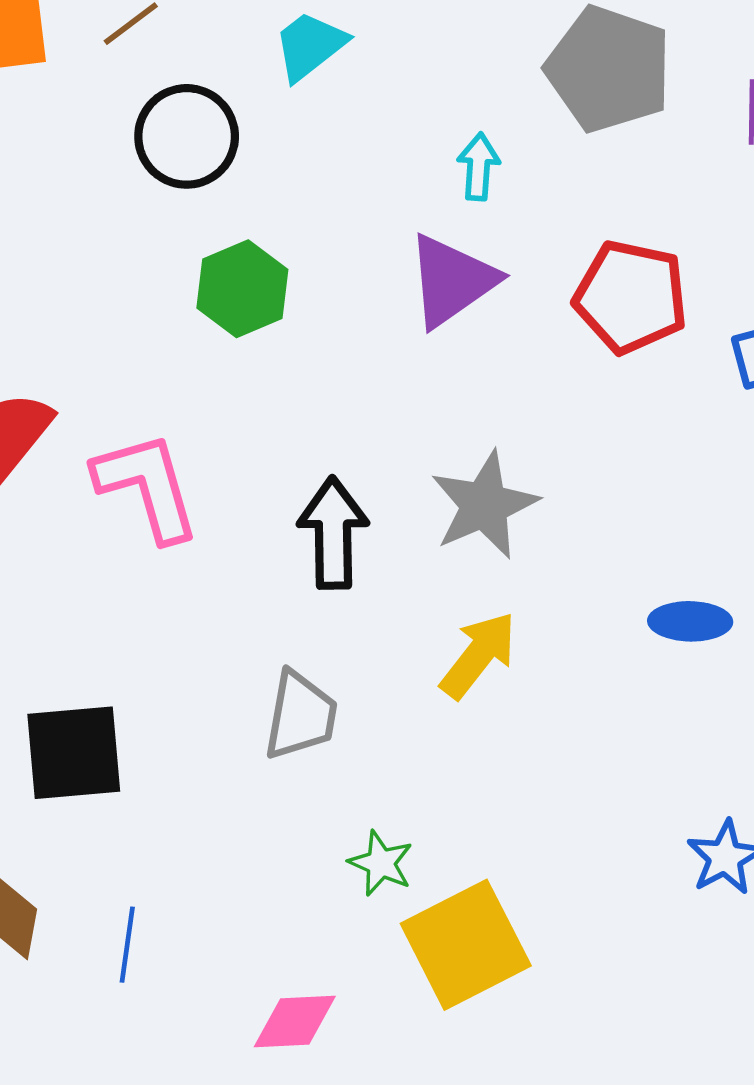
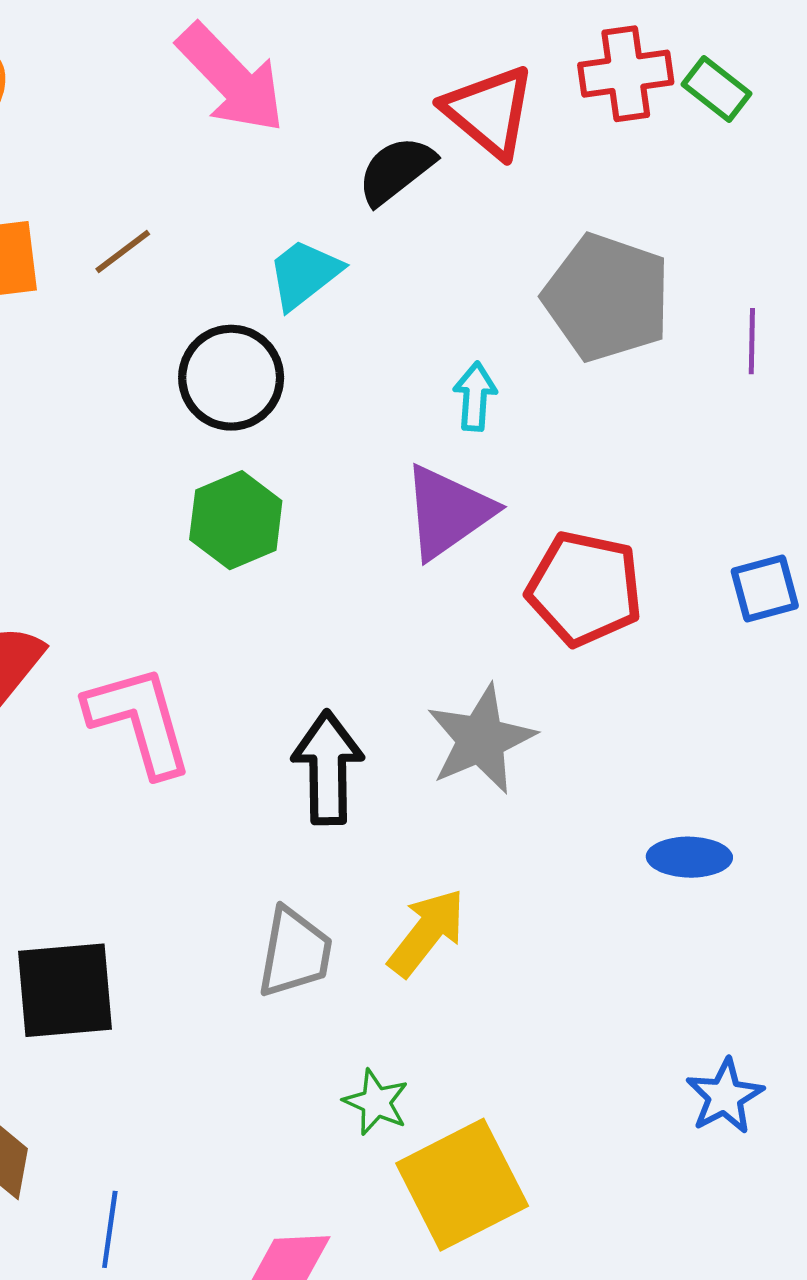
black circle: (187, 136) -> (231, 378), moved
red pentagon: (631, 297) -> (585, 589), moved
yellow arrow: (478, 655) -> (427, 933), moved
blue line: (127, 945) -> (110, 1229), moved

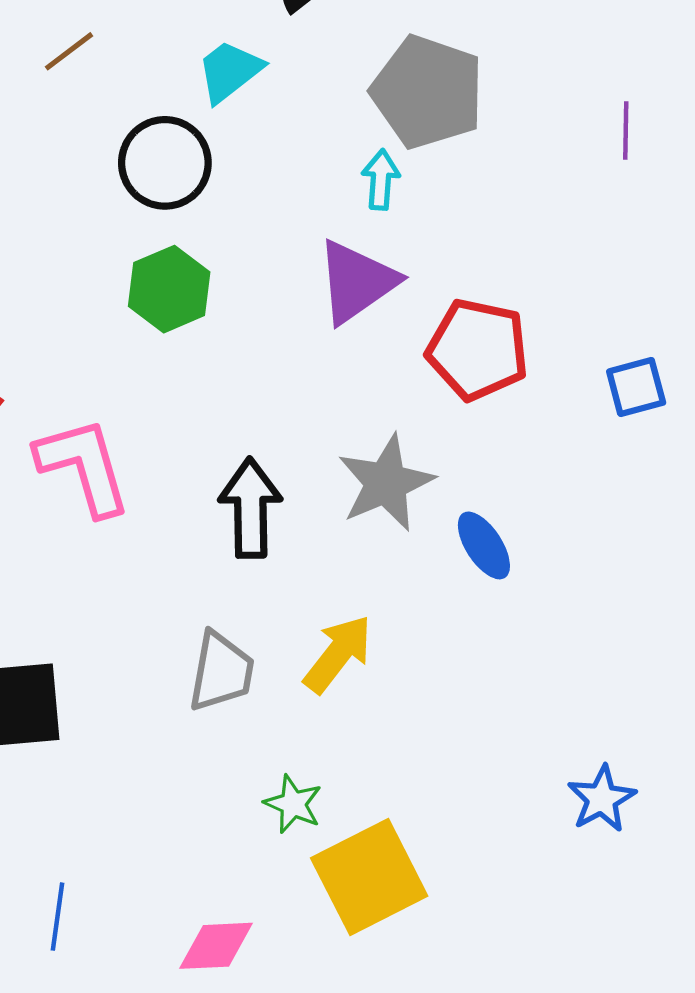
gray pentagon: (607, 298) -> (428, 92), moved
blue square: (765, 589) -> (636, 387), moved
blue ellipse: (689, 857) -> (484, 545), moved, turned 56

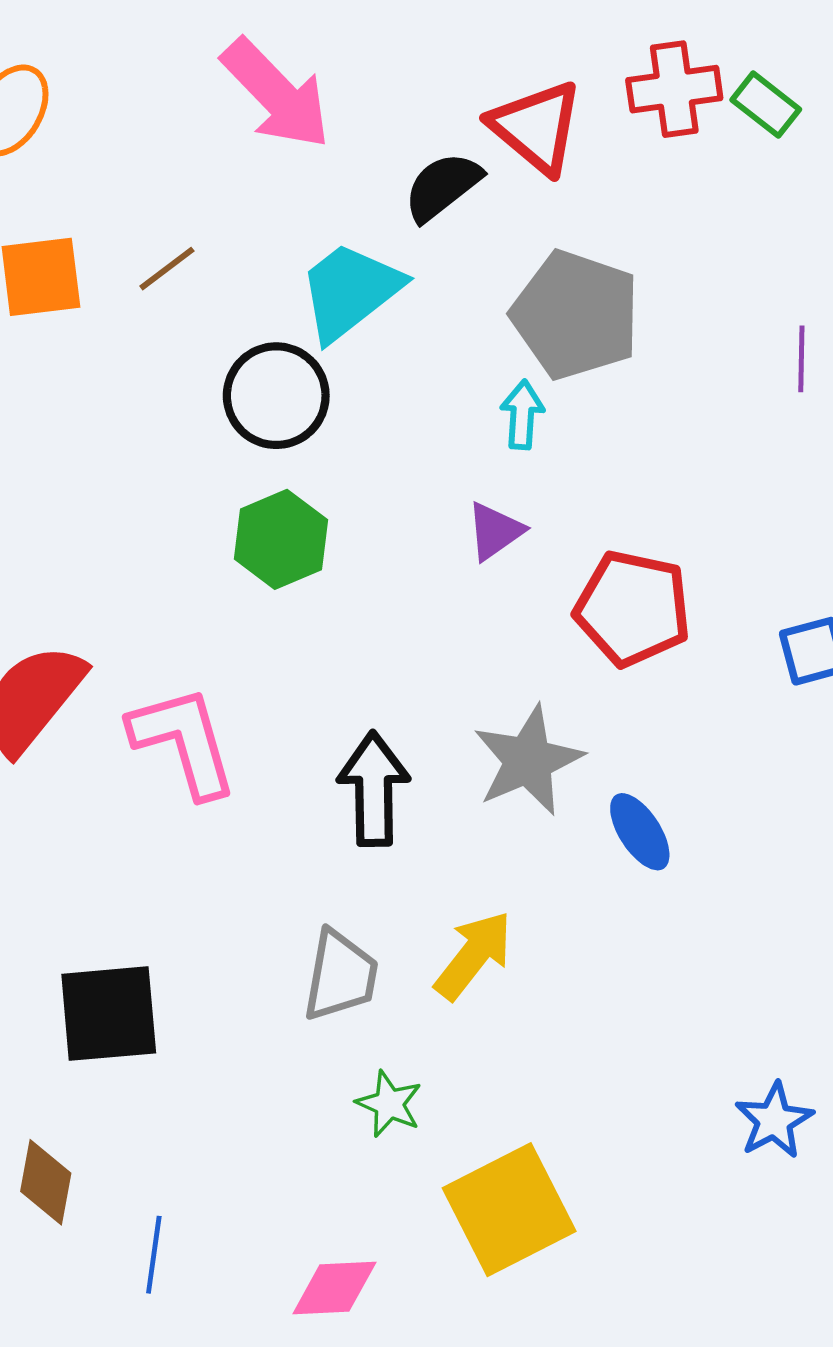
cyan trapezoid: (230, 71) -> (350, 291), size x1.4
purple triangle: (357, 282) -> (495, 531), size x0.6
green star: (293, 804) -> (389, 1104), moved

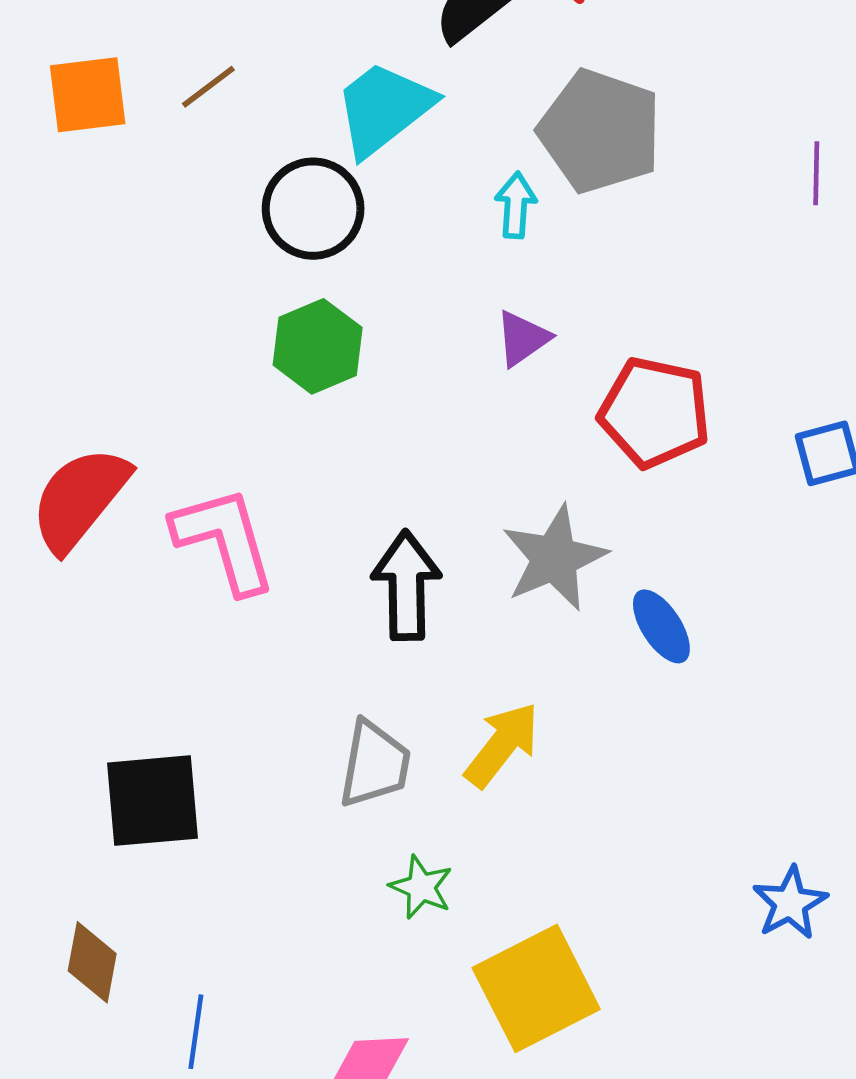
cyan arrow: (522, 415) -> (516, 205), moved

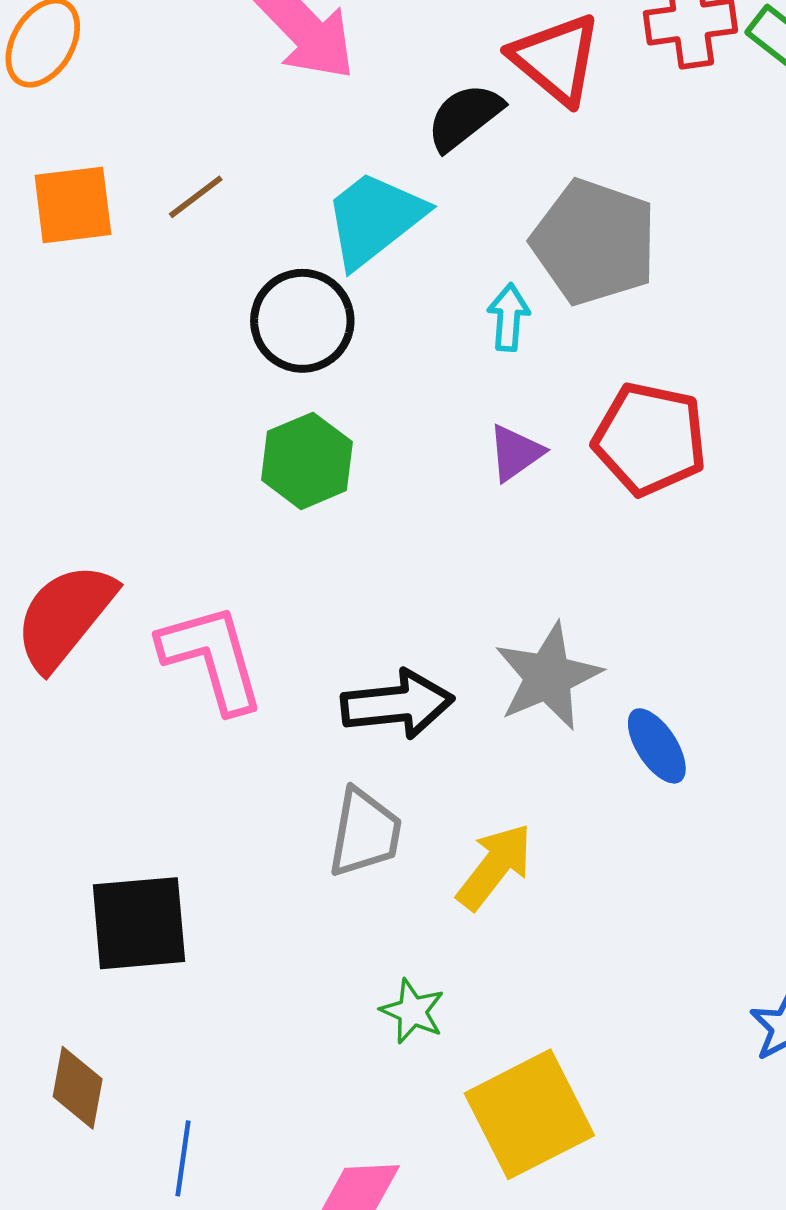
red pentagon: (655, 412) -> (650, 439), moved
black arrow: (406, 585) -> (397, 704), turned 85
gray trapezoid: (375, 764) -> (365, 833), moved

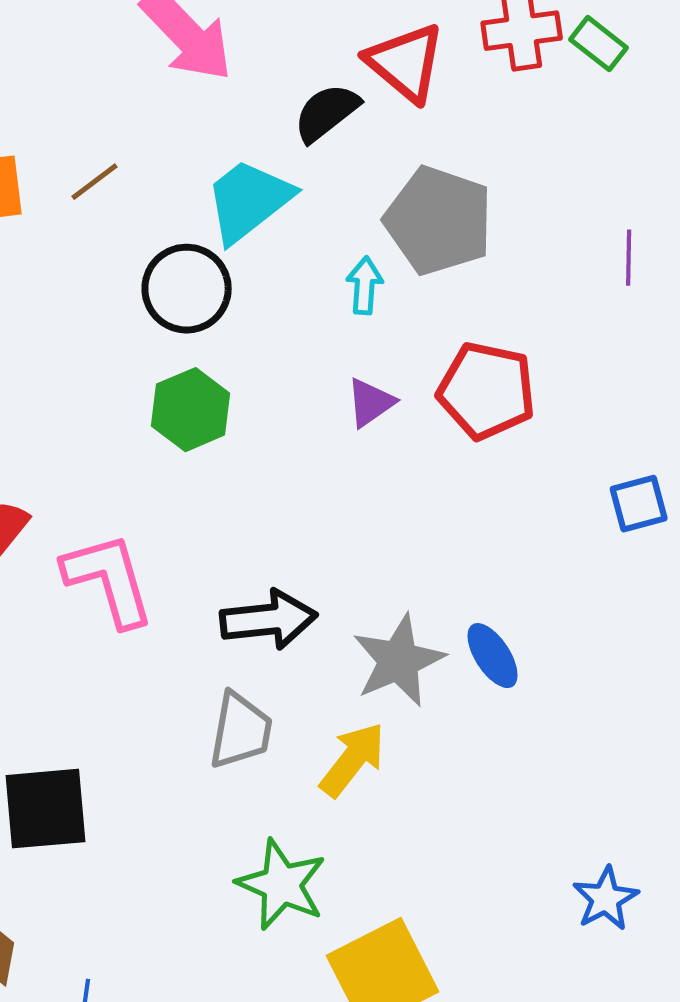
gray star: (548, 676) -> (399, 661), moved
green star: (412, 1011) -> (282, 885), size x1.6

